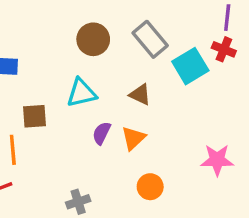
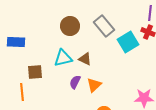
brown triangle: (140, 95) -> (85, 59), moved

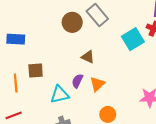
gray rectangle: (104, 26) -> (97, 15), moved
cyan triangle: (63, 58) -> (60, 95), moved
orange line: (22, 92) -> (16, 83), moved

